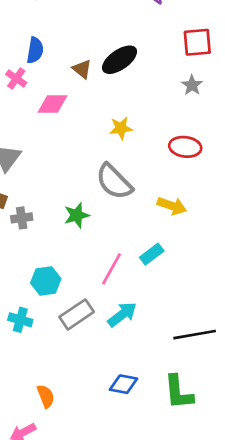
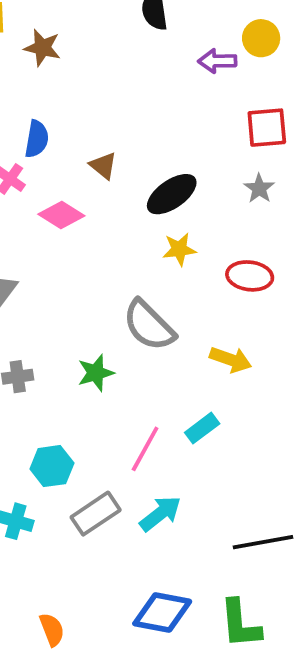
black ellipse: (120, 60) -> (172, 194), moved
pink diamond: (52, 104) -> (61, 215), turned 32
yellow star: (121, 128) -> (179, 249), moved
blue diamond: (124, 384) -> (162, 612), size x1.4

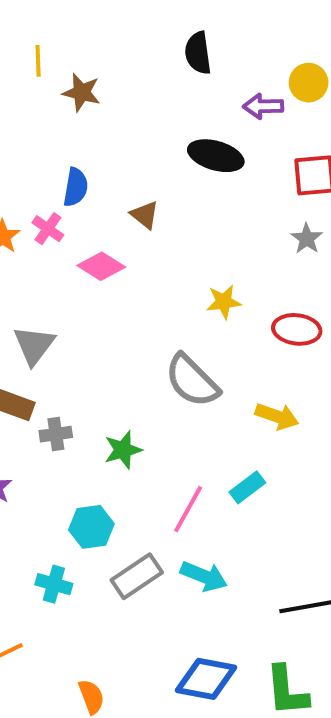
black ellipse: (172, 194) -> (216, 156), moved, turned 51
green star: (96, 373) -> (123, 450), moved
cyan arrow: (160, 514) -> (204, 576), turned 60

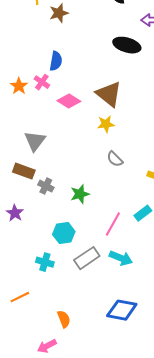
brown star: (82, 92) -> (59, 13), turned -30
brown triangle: (145, 215) -> (109, 94), moved, size x1.8
yellow star: (224, 302) -> (106, 124), moved
gray semicircle: (192, 381) -> (115, 159), size x0.6
gray cross: (56, 434) -> (46, 186), turned 35

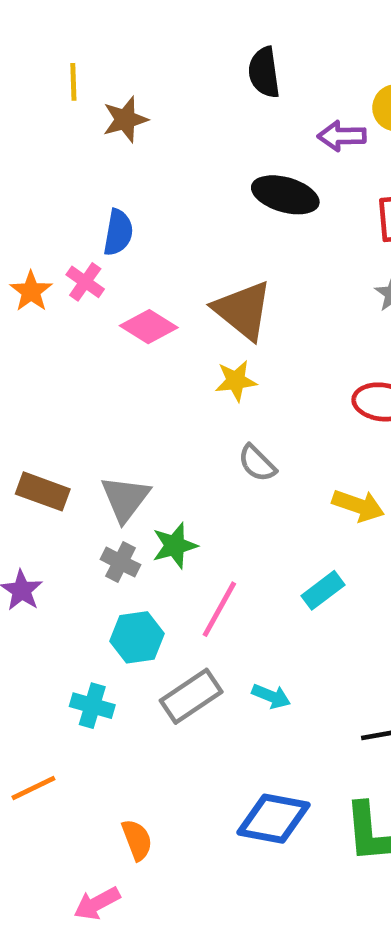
gray triangle: (35, 141) -> (125, 498), moved
gray cross: (46, 186) -> (120, 562), moved
pink line: (113, 224) -> (219, 609), moved
cyan arrow: (121, 258) -> (271, 696), size x0.7

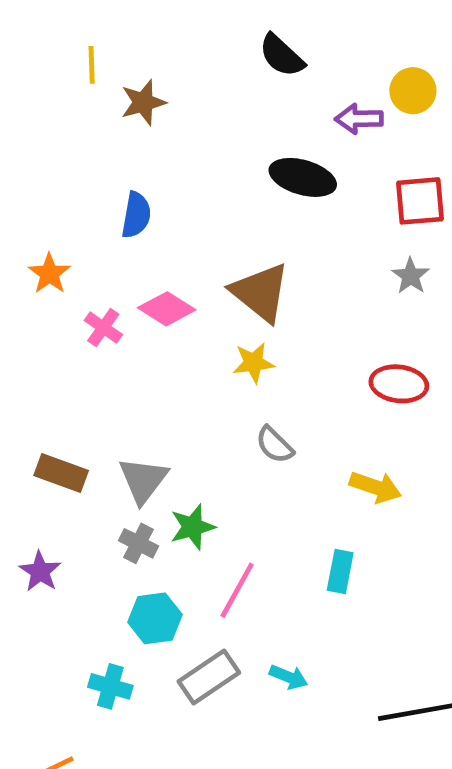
black semicircle: (264, 72) -> (282, 56), turned -39
pink cross: (85, 282) -> (103, 328), moved
cyan rectangle: (323, 590) -> (340, 571), turned -42

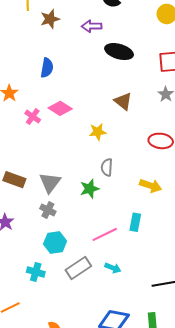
purple arrow: (359, 119) -> (92, 26), moved
brown triangle: (260, 292) -> (123, 101), moved, size x0.7
gray semicircle: (275, 445) -> (107, 167), turned 48
green star: (192, 527) -> (90, 189), moved
pink line: (237, 590) -> (105, 234), moved, turned 35

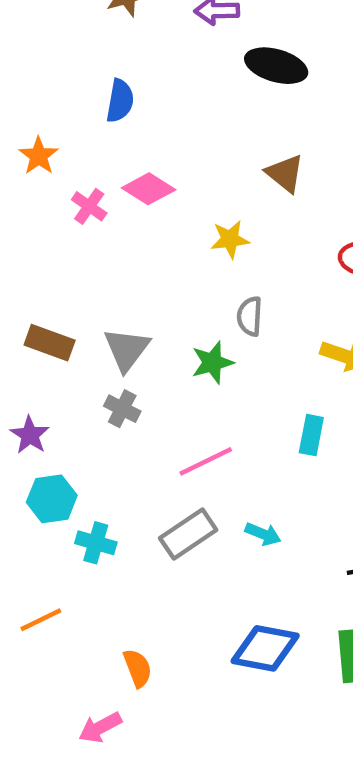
pink line: (105, 234) -> (206, 461), moved
cyan hexagon: (55, 243) -> (52, 499), moved

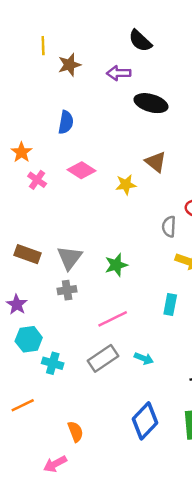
pink cross: (89, 206) -> (37, 180), moved
yellow star: (230, 239) -> (126, 185), moved
gray semicircle: (250, 316) -> (169, 227), moved
gray cross: (122, 409) -> (67, 290), turned -36
blue diamond: (265, 648) -> (145, 421), turned -57

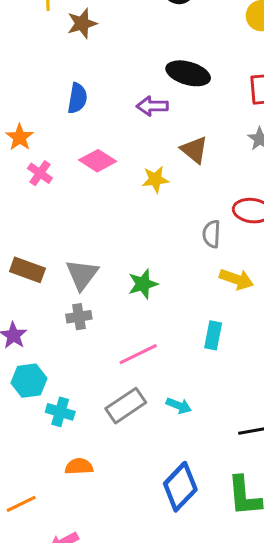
purple arrow: (119, 73) -> (152, 106), moved
orange line: (23, 405) -> (21, 504), moved
orange semicircle: (75, 432) -> (79, 466), moved, turned -72

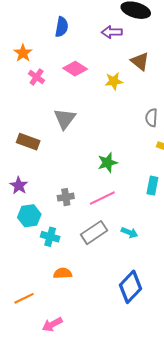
gray triangle: (82, 275) -> (65, 119), moved
green star: (143, 284) -> (108, 163), moved
gray cross: (79, 317) -> (66, 197), moved

